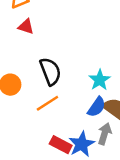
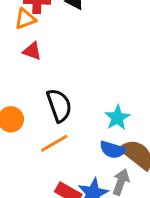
blue semicircle: (97, 107) -> (113, 150), turned 70

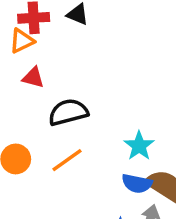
black semicircle: (59, 105) -> (68, 112), moved, turned -80
orange line: (54, 143) -> (67, 160), moved

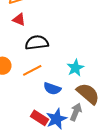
blue semicircle: (137, 184) -> (52, 89), moved

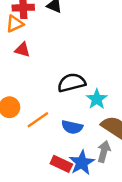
black semicircle: (37, 43) -> (72, 83), moved
orange line: (32, 70) -> (38, 120), moved

